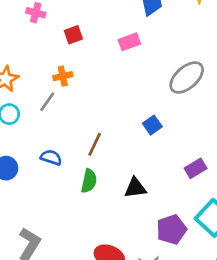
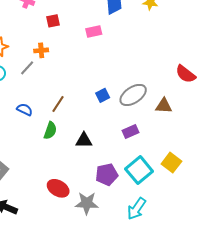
gray ellipse: (187, 78) -> (133, 95), moved

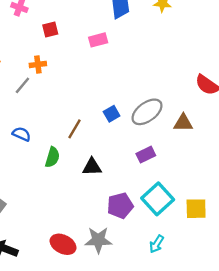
brown line: (58, 104) -> (75, 129), moved
yellow square: (171, 163) -> (196, 209), moved, turned -36
red ellipse: (58, 188) -> (63, 244), moved
cyan arrow: (137, 209) -> (157, 244), size x0.7

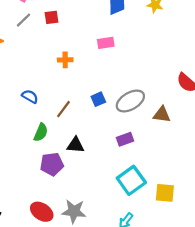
pink rectangle: (98, 40) -> (106, 43), moved
orange cross: (38, 64) -> (65, 60), moved
gray line: (22, 85) -> (23, 20), moved
blue semicircle: (22, 134) -> (30, 96), moved
purple pentagon: (120, 206) -> (52, 164), moved

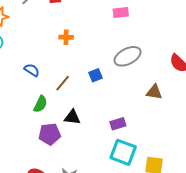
pink rectangle: (106, 43) -> (121, 12), moved
gray ellipse: (130, 101) -> (128, 56), moved
purple rectangle: (125, 139) -> (118, 124), moved
cyan square: (131, 180) -> (123, 152), turned -36

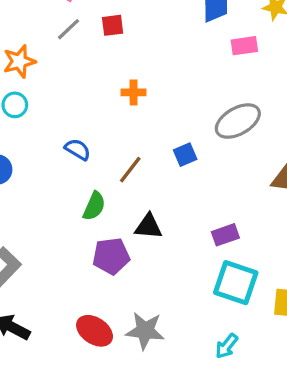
pink rectangle: (121, 12) -> (244, 46), moved

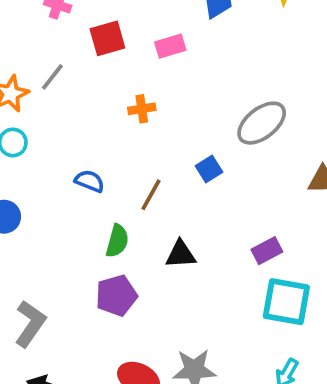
red square: (113, 25) -> (107, 38), size x1.4
gray line: (69, 29) -> (52, 77), moved
pink rectangle: (244, 46) -> (170, 46), moved
purple pentagon: (111, 256) -> (116, 296), moved

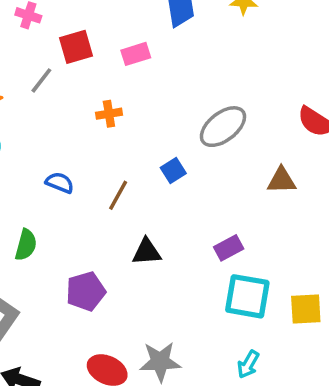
gray line: (52, 77) -> (41, 80), moved
green semicircle: (117, 241) -> (26, 245), moved

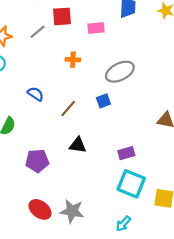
gray ellipse: (223, 127) -> (120, 72), moved

